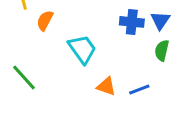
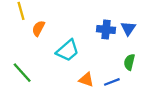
cyan trapezoid: (82, 49) -> (68, 50), turned 85
green semicircle: (162, 50) -> (129, 62), moved

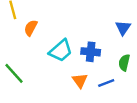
blue cross: (106, 30) -> (91, 52), moved
orange triangle: (86, 80) -> (80, 81), turned 35

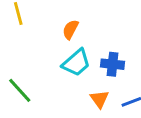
orange semicircle: (31, 28) -> (70, 29), moved

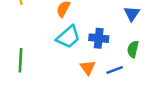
green line: (20, 90) -> (20, 60), turned 45

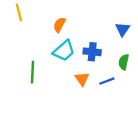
green line: (20, 60) -> (32, 72), moved

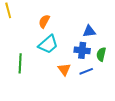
blue triangle: (123, 29) -> (89, 31), moved, turned 48
blue cross: (92, 52) -> (82, 50), moved

